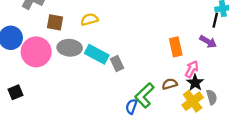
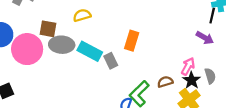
brown square: (55, 22) -> (48, 29), moved
orange rectangle: (176, 47) -> (132, 41), moved, turned 30
gray semicircle: (212, 97) -> (210, 76), moved

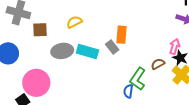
brown square: (48, 29) -> (40, 30), moved
pink circle: (27, 49) -> (36, 83), moved
gray rectangle: (111, 61) -> (112, 47), moved

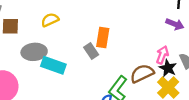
cyan rectangle: (87, 51) -> (53, 65), moved
brown semicircle: (158, 64) -> (142, 73), size x1.5

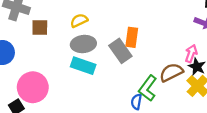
gray rectangle: (91, 51) -> (120, 51), size x1.5
gray ellipse: (34, 52) -> (83, 44), moved

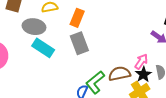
orange rectangle: (132, 37) -> (77, 18), moved
gray ellipse: (83, 44) -> (34, 27), moved

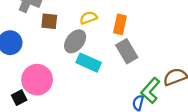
gray ellipse: (34, 27) -> (75, 41), turned -50

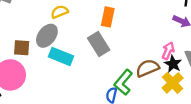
brown square: (49, 21) -> (22, 48), moved
orange rectangle: (120, 24) -> (108, 17), moved

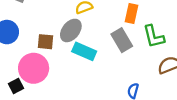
green L-shape: (123, 82) -> (154, 37), moved, turned -55

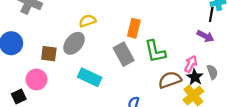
cyan rectangle: (84, 51) -> (90, 77), moved
pink circle: (34, 68) -> (36, 79), size x0.7

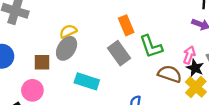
yellow semicircle: (87, 21) -> (68, 31), moved
orange rectangle: (134, 28) -> (126, 25), turned -30
brown semicircle: (170, 80) -> (170, 74), turned 45

